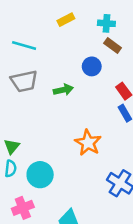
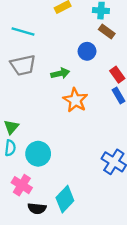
orange star: (88, 143) -> (75, 100), moved
pink cross: (23, 208) -> (22, 185), turned -36

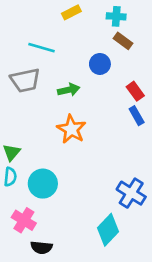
cyan line: (23, 31) -> (41, 48), moved
orange star: (75, 100) -> (71, 129), moved
cyan diamond: (65, 199) -> (108, 230), moved

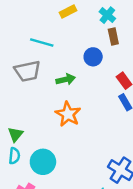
cyan cross: (116, 16) -> (107, 15), turned 35
brown rectangle: (123, 41) -> (113, 37), turned 42

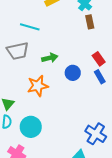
blue circle: (93, 57) -> (73, 73), moved
orange star: (68, 114) -> (38, 86), moved, turned 30

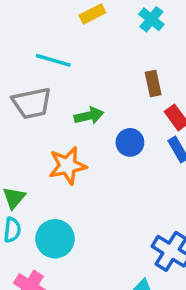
brown rectangle: (90, 22) -> (153, 84), moved

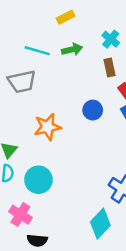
cyan cross: (151, 19) -> (111, 39), moved
green arrow: (89, 116) -> (72, 49), moved

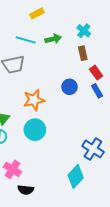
yellow rectangle: (66, 17) -> (37, 13), moved
cyan circle: (38, 180) -> (35, 130), moved

